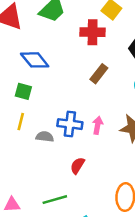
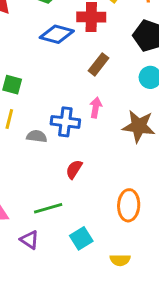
blue diamond: (35, 60) -> (57, 34), moved, turned -36
pink arrow: (98, 125) -> (96, 108), moved

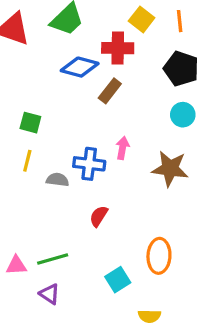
brown rectangle: (98, 64) -> (110, 91), moved
green line: (48, 208) -> (53, 259), moved
cyan square: (81, 238) -> (118, 280), moved

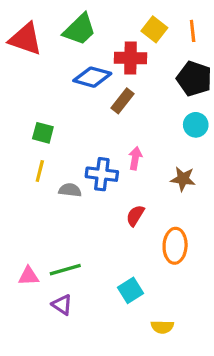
brown star: (170, 169) -> (183, 179), size x0.7
red semicircle: (99, 216) -> (135, 216), moved
orange ellipse: (159, 256) -> (175, 246), moved

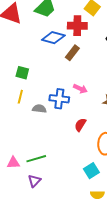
pink arrow: (135, 158) -> (80, 89), turned 104
cyan square: (130, 290) -> (91, 171), moved
purple triangle: (62, 305) -> (34, 181), turned 40

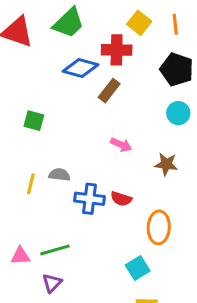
yellow line: (20, 97) -> (31, 184), moved
blue cross: (59, 99) -> (90, 199), moved
red semicircle: (80, 125) -> (121, 199), turned -104

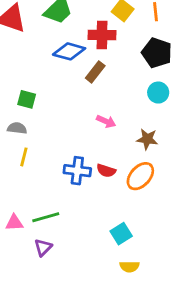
gray semicircle: (59, 175) -> (17, 128), moved
orange ellipse: (159, 227) -> (140, 176), moved, turned 40

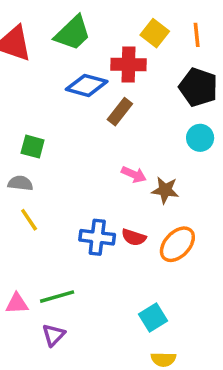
brown star: (147, 139) -> (165, 190), moved
yellow line: (24, 157) -> (29, 220), turned -48

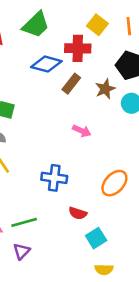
brown star: (165, 190) -> (105, 89), moved, turned -30
red semicircle: (134, 237) -> (78, 213), moved

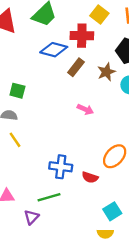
blue cross: (54, 178) -> (61, 167), moved
red semicircle: (78, 213) -> (90, 177), moved
green line: (24, 222) -> (49, 197), moved
cyan square: (96, 238) -> (112, 211), moved

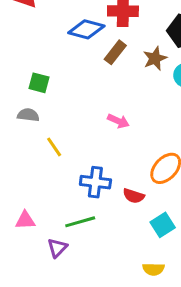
pink arrow: (85, 109) -> (118, 121), moved
yellow line: (15, 140) -> (54, 147), moved
cyan square: (112, 211) -> (163, 225), moved

